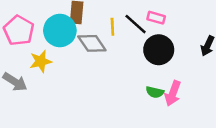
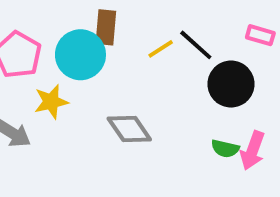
pink rectangle: (156, 18) -> (260, 35), moved
yellow line: (112, 27) -> (161, 49), turned 60
gray diamond: (92, 43) -> (129, 129), moved

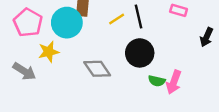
black line: (196, 45) -> (138, 17), turned 35
black circle: (231, 84) -> (140, 53), moved

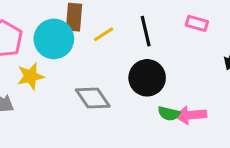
yellow line: (117, 19) -> (104, 34), moved
pink arrow: (174, 82) -> (191, 115), turned 65

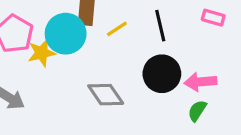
yellow star: (31, 76) -> (42, 53), moved
green semicircle: (169, 114) -> (197, 111), moved, turned 110
pink arrow: (191, 115) -> (200, 82), moved

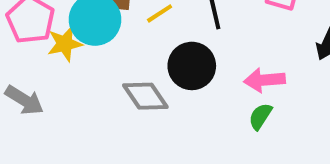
black circle: (162, 74) -> (192, 66), moved

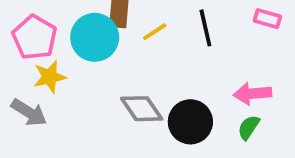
yellow star: (65, 44) -> (50, 77), moved
black circle: (192, 66) -> (190, 122), moved

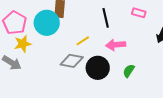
yellow line: (155, 32) -> (83, 41), moved
pink arrow: (252, 94) -> (116, 45), moved
gray diamond: (142, 109) -> (72, 61), turned -45

